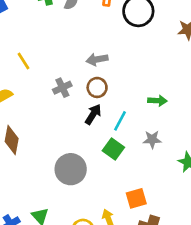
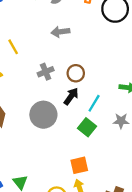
gray arrow: (97, 59) -> (60, 32), moved
gray circle: (71, 169) -> (43, 115), moved
orange square: (136, 198) -> (79, 165), moved

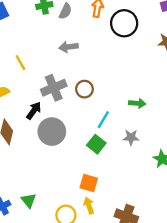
gray cross: (46, 72) -> (54, 88), size x1.5
black arrow: (71, 96) -> (34, 111), moved
orange square: (79, 165) -> (89, 183), turned 30

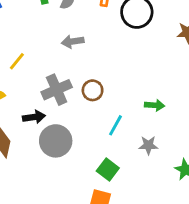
yellow line: (20, 63) -> (17, 61), turned 70
black arrow: (34, 111) -> (34, 117), turned 48
green square: (96, 144) -> (108, 170), moved

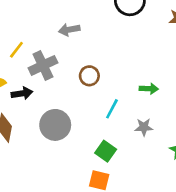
gray cross: (57, 90) -> (43, 65), moved
black arrow: (34, 117) -> (22, 93), moved

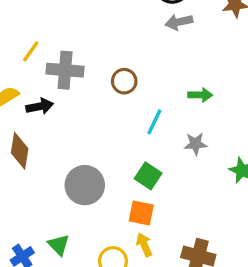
gray arrow: (69, 30) -> (179, 22), moved
gray cross: (43, 65) -> (65, 70), turned 32
gray circle: (55, 125) -> (85, 185), moved

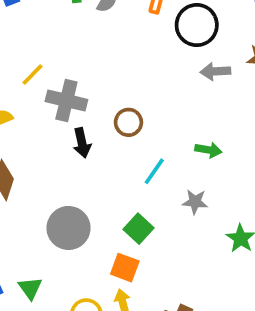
gray arrow: (179, 22) -> (215, 71), moved
black arrow: (40, 106) -> (82, 143), moved, turned 80

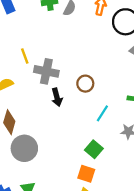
yellow line: (33, 75) -> (25, 56), turned -63
gray circle: (69, 228) -> (24, 148), moved

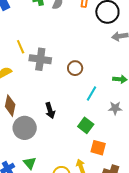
black arrow: (57, 97) -> (50, 110), moved
orange square: (86, 174) -> (98, 148), moved

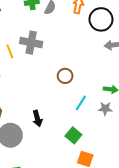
gray cross: (40, 59) -> (31, 43), moved
gray star: (115, 108) -> (105, 109), moved

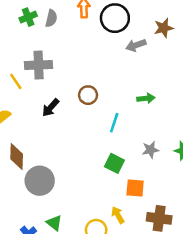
gray star: (105, 109) -> (150, 150), moved
black arrow: (37, 118) -> (51, 108), moved, turned 70

